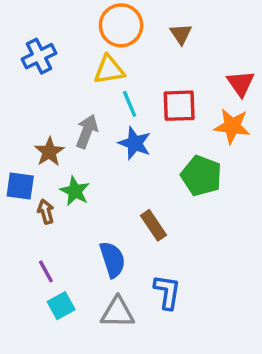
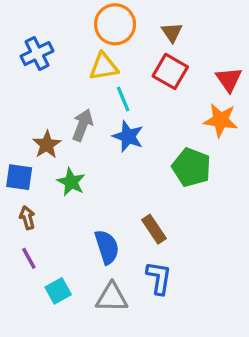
red square: (179, 106) -> (170, 71), moved, turned 32
brown arrow: (46, 212) -> (27, 218), moved
brown rectangle: (153, 225) -> (154, 229), moved
purple line: (46, 271) -> (29, 258), moved

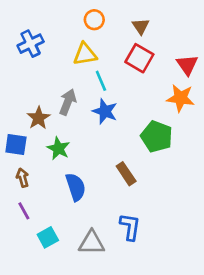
orange circle: (115, 24) -> (94, 20), size x0.6
brown rectangle: (154, 229) -> (126, 174), moved
blue semicircle: (107, 247) -> (76, 187), moved

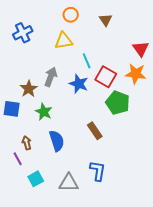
red square: (139, 58) -> (106, 77), moved
cyan line: (101, 81) -> (87, 61), moved
brown arrow: (23, 178) -> (27, 143), moved

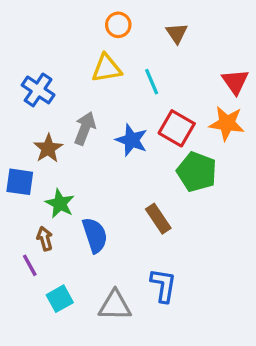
blue cross: (23, 33) -> (38, 90), moved, turned -30
cyan line: (87, 61) -> (152, 82), moved
green star: (44, 112) -> (60, 204), moved

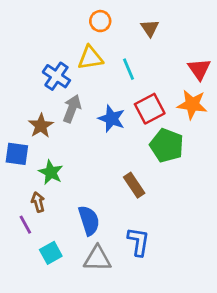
blue cross: (38, 90) -> (56, 76), moved
red square: (177, 128) -> (150, 109), turned 32
blue semicircle: (95, 235) -> (89, 220), moved

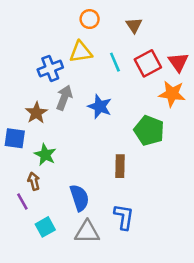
blue cross: (56, 76) -> (50, 68), turned 35
red square: (150, 109) -> (148, 63), moved
brown rectangle: (134, 185) -> (120, 166), turned 35

